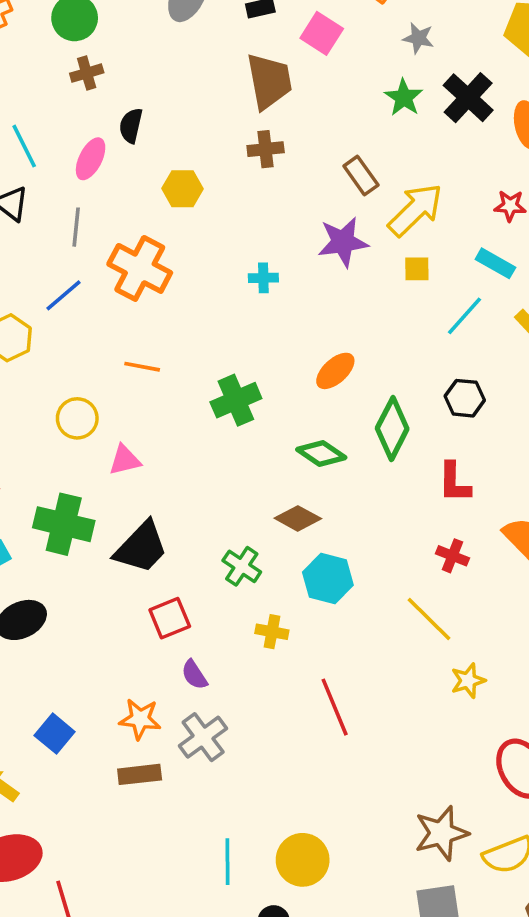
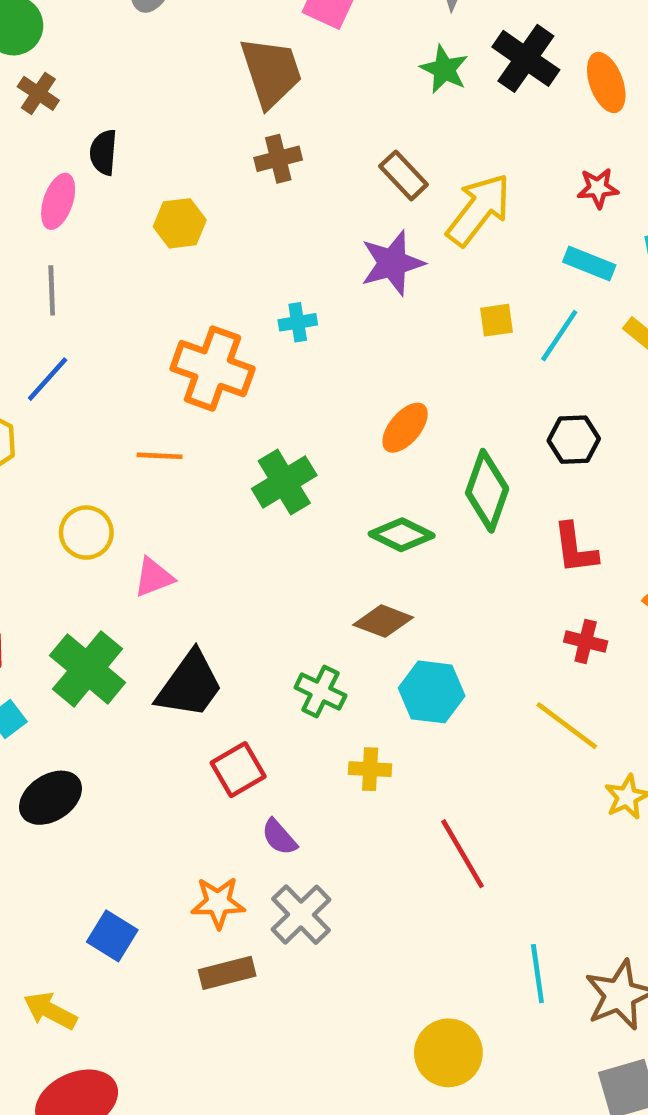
brown cross: (87, 73) -> (38, 93), turned -32
orange cross: (140, 268) -> (213, 369), moved
yellow square: (417, 269) -> (497, 320), moved
green cross: (64, 524) -> (88, 669), turned 34
cyan line: (228, 862) -> (537, 974), moved

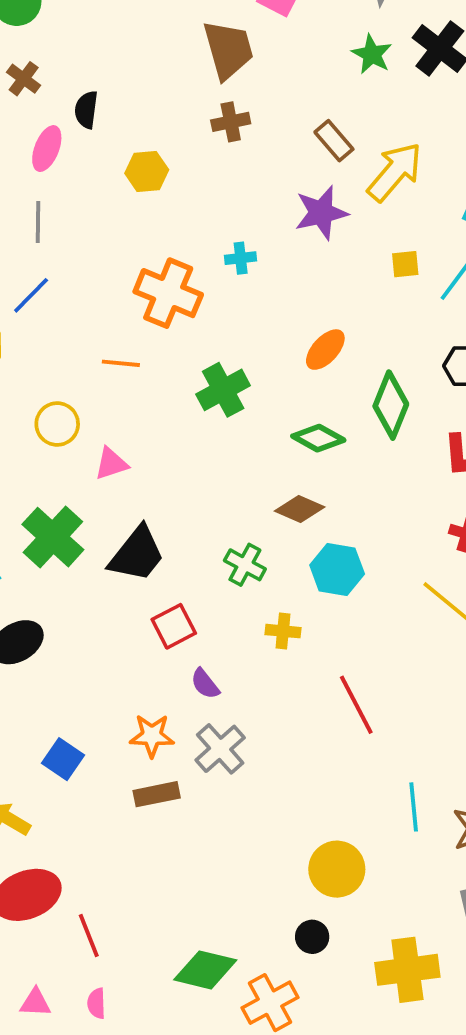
brown cross: (38, 93) -> (24, 79), moved

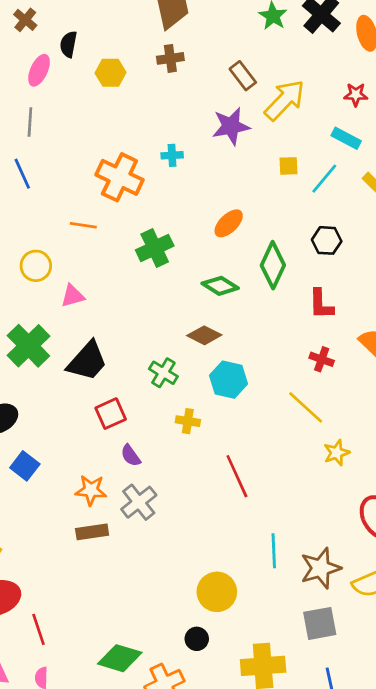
yellow hexagon: (147, 171) -> (111, 73), moved
blue line: (31, 295) -> (22, 174), turned -72
blue square: (63, 759) -> (25, 466), moved

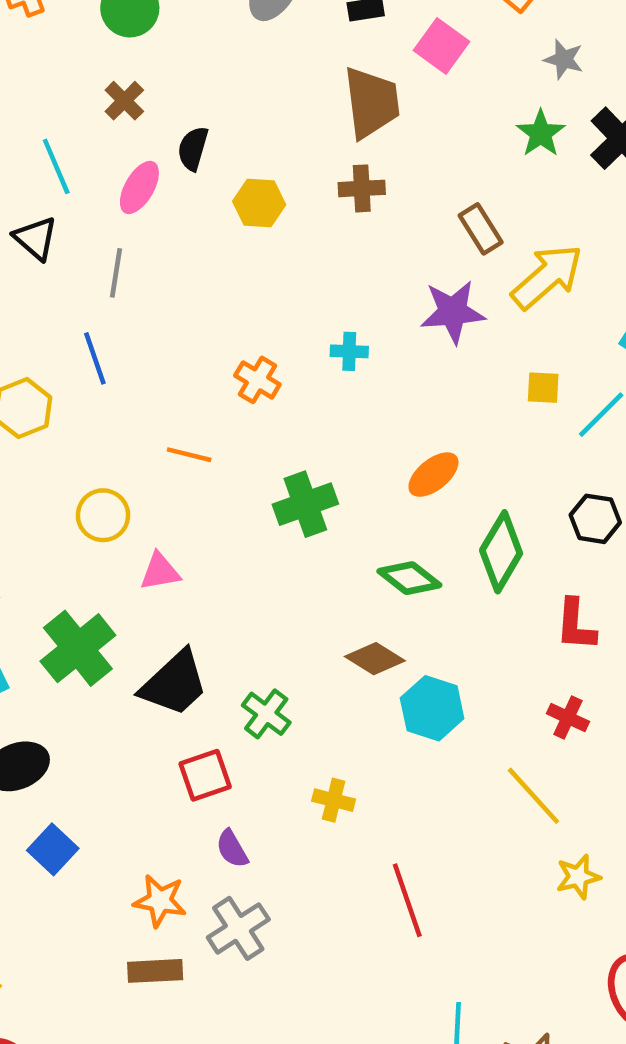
orange cross: (119, 177) -> (257, 380), size x0.6
green cross: (163, 373) -> (266, 714), moved
cyan hexagon: (228, 380) -> (432, 708), moved

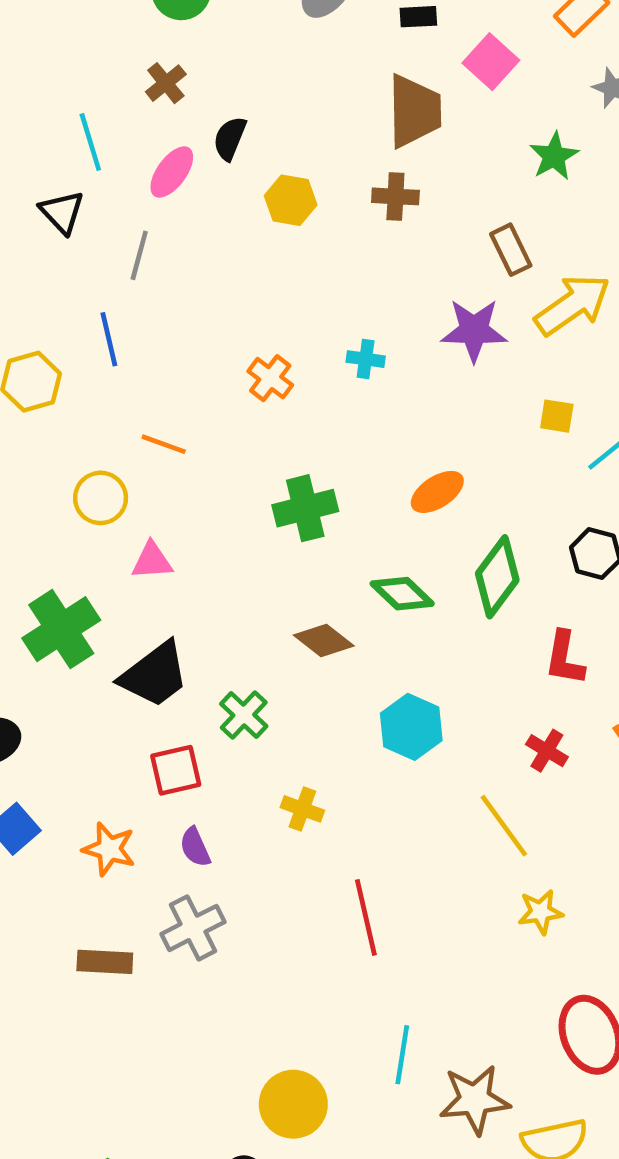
green star: (541, 133) -> (554, 156), moved
orange line: (189, 455) -> (164, 444), moved
brown diamond: (375, 659) -> (324, 640), moved
orange star: (160, 901) -> (109, 849), moved

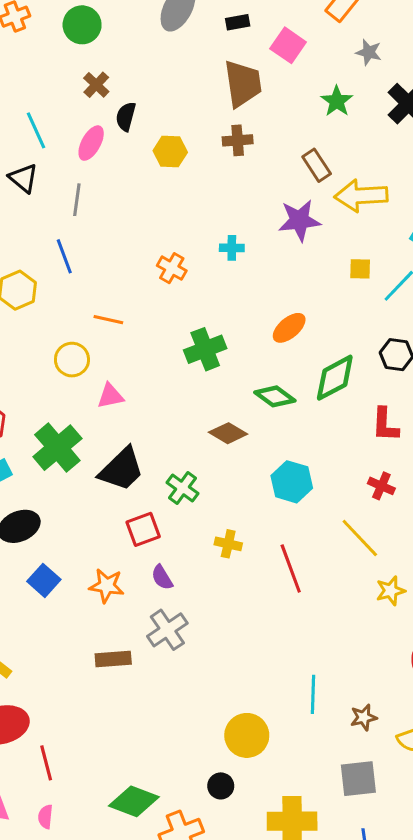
brown cross: (166, 83) -> (96, 85), moved
yellow arrow: (572, 305) -> (361, 196), turned -141
green diamond: (497, 577) -> (335, 378), turned 33
red line: (366, 917) -> (291, 569), moved
brown star: (475, 1100) -> (364, 717), size x0.6

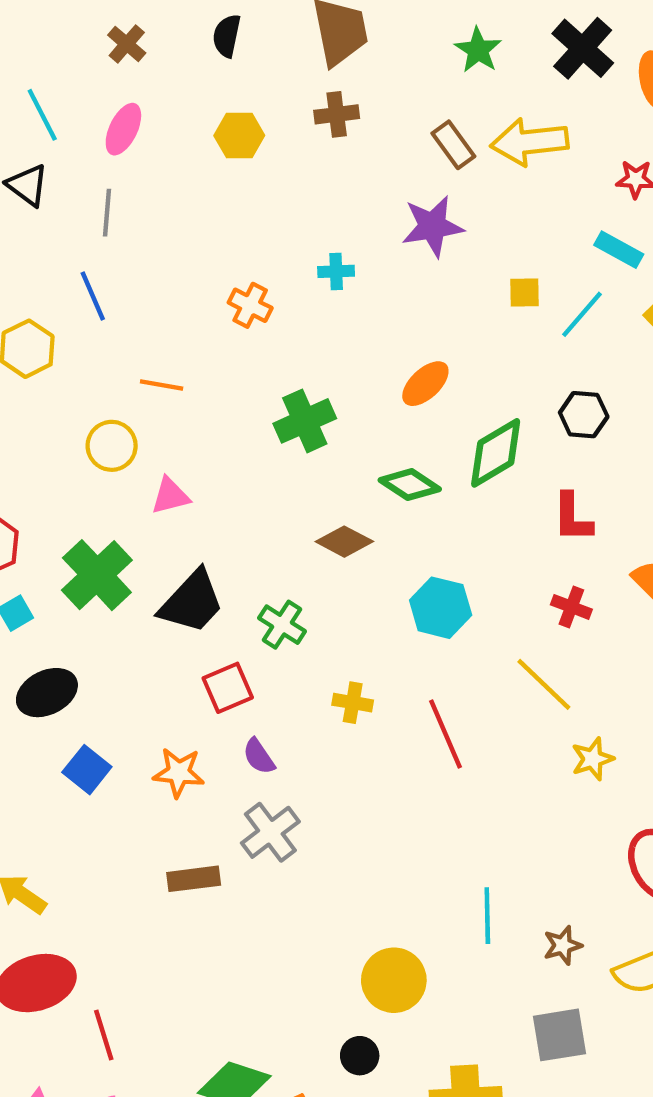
black semicircle: (126, 117) -> (227, 36), moved
yellow arrow: (361, 196) -> (530, 142), moved

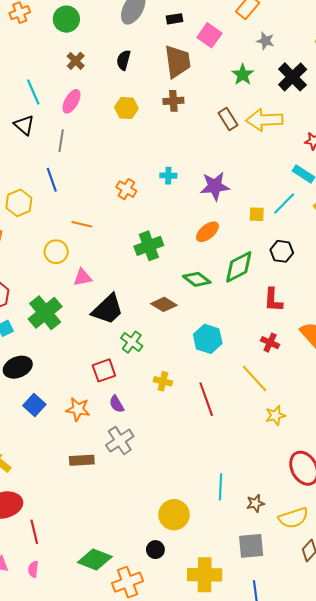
purple star: (432, 226) -> (215, 186), moved
yellow square: (524, 293) -> (257, 214), moved
black trapezoid: (192, 602) -> (108, 309), moved

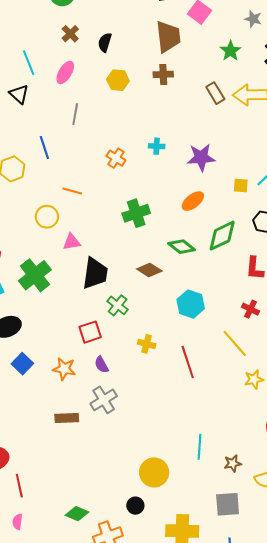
black semicircle: (124, 60) -> (105, 42), moved
gray line: (61, 141) -> (75, 114), moved
black trapezoid: (108, 309) -> (95, 273), turned -40
green diamond: (95, 559) -> (77, 514), size x0.7

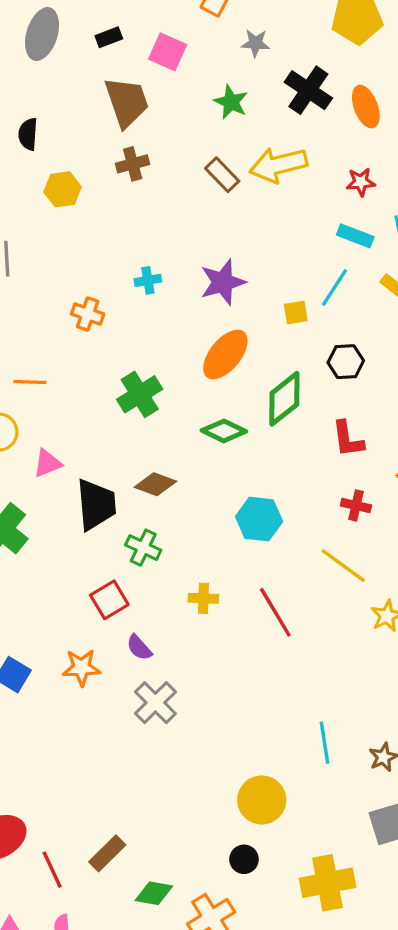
orange ellipse: (193, 201) -> (225, 355), size x1.4
brown diamond: (149, 270) -> (155, 484), moved
brown rectangle: (67, 418) -> (107, 853), moved, turned -30

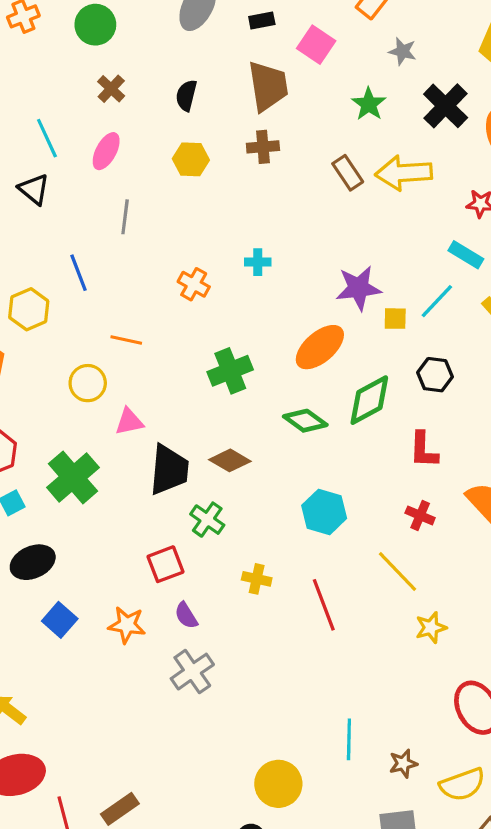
black semicircle: (28, 134) -> (186, 95), moved
purple star: (223, 282) -> (358, 288), moved

